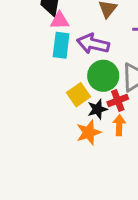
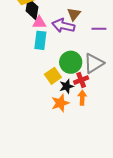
purple arrow: (93, 44) -> (63, 26), moved

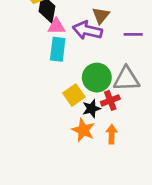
gray triangle: (94, 63) -> (126, 79), turned 30
orange arrow: (82, 98) -> (112, 134), moved
orange star: (60, 103) -> (83, 130), turned -30

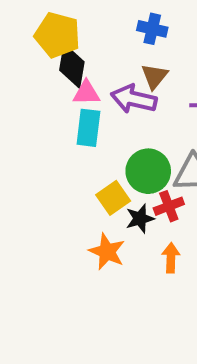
orange star: (83, 130) -> (107, 252), moved

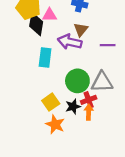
pink triangle: (86, 93) -> (50, 15), moved
yellow square: (113, 198) -> (51, 102), moved
orange arrow: (171, 258) -> (89, 112), moved

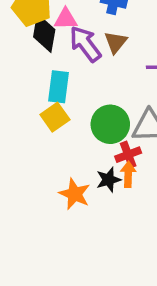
purple arrow: (70, 42) -> (85, 44), moved, turned 40
yellow square: (51, 102) -> (55, 117), moved
black star: (73, 107) -> (108, 180), moved

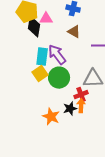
brown triangle: (116, 42) -> (74, 32), turned -40
purple arrow: (85, 44) -> (57, 55), moved
green circle: (110, 124) -> (59, 78), moved

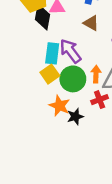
orange arrow: (81, 106) -> (96, 74), moved
black star: (70, 109) -> (75, 117), moved
orange star: (51, 117) -> (59, 106), moved

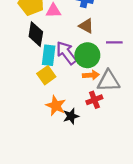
black diamond: (42, 17) -> (36, 34), moved
orange arrow: (96, 74) -> (91, 75), turned 84
green circle: (73, 79) -> (87, 55), moved

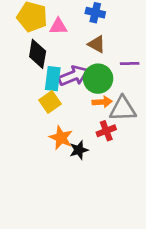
purple arrow: (66, 53) -> (73, 76), turned 105

